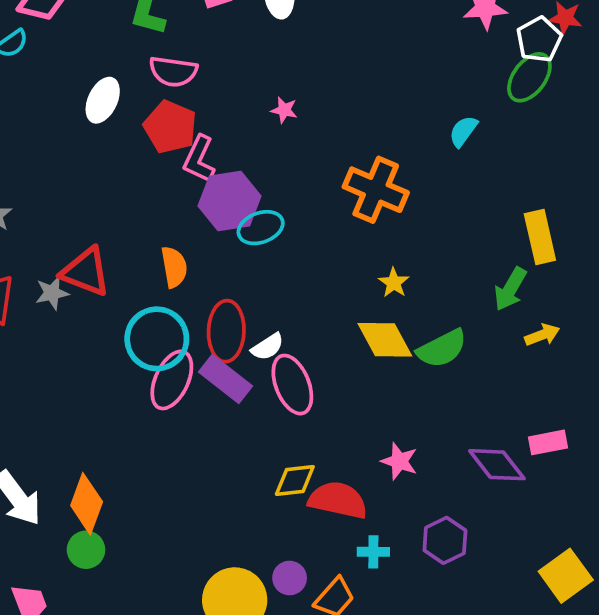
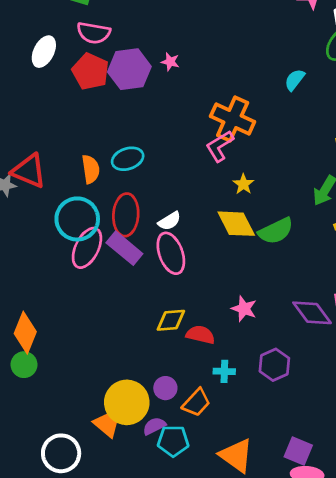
pink L-shape: (199, 159) -> (220, 146), moved, turned 32
purple hexagon: (229, 201) -> (129, 69), moved
cyan ellipse: (261, 228) -> (128, 159), moved
white semicircle: (268, 347) -> (169, 221), moved
red semicircle: (338, 500) -> (200, 335), size x0.7

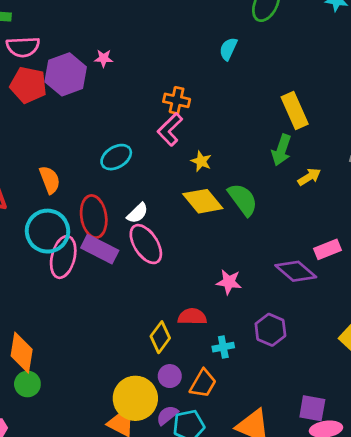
orange cross: (233, 119) -> (177, 100), size x0.6
cyan ellipse: (128, 159) -> (116, 157), moved
green semicircle: (276, 231) -> (243, 200), turned -88
yellow diamond: (171, 320) -> (160, 337), moved, turned -36

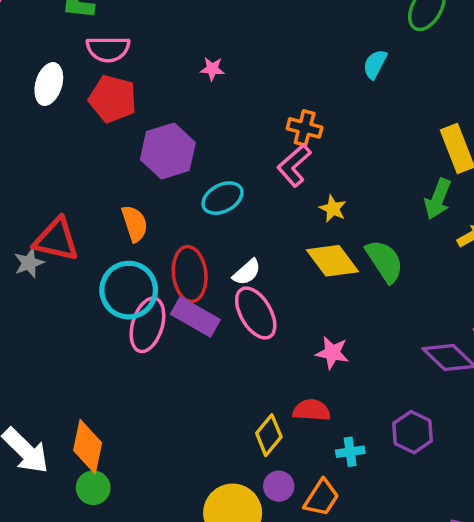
purple hexagon: (66, 74) -> (168, 151), moved
pink star: (229, 282) -> (332, 353), moved

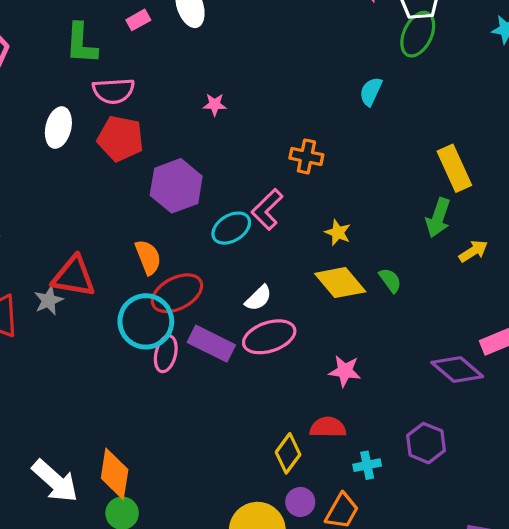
pink L-shape: (294, 165) -> (267, 209), moved
green semicircle: (385, 261) -> (390, 280), size x0.6
red ellipse: (190, 274) -> (177, 293), moved, turned 72
pink ellipse: (256, 313) -> (269, 337), turned -75
pink ellipse: (147, 325) -> (166, 354), size x0.7

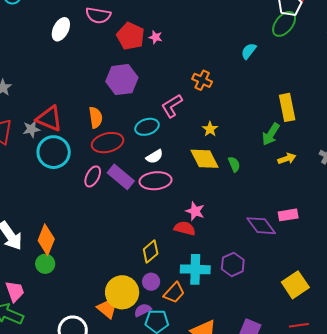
red pentagon: (121, 139) -> (131, 36), moved
cyan ellipse: (231, 228) -> (147, 127), moved
cyan circle: (146, 321) -> (54, 152), moved
red semicircle: (328, 427) -> (185, 228), moved
cyan cross: (367, 465) -> (195, 269), size x1.8

